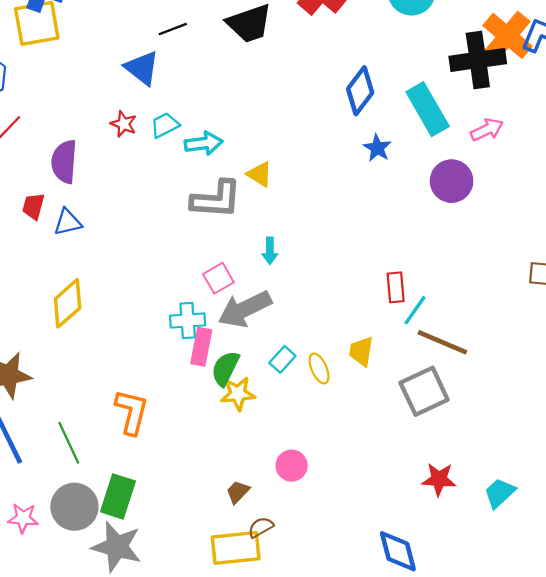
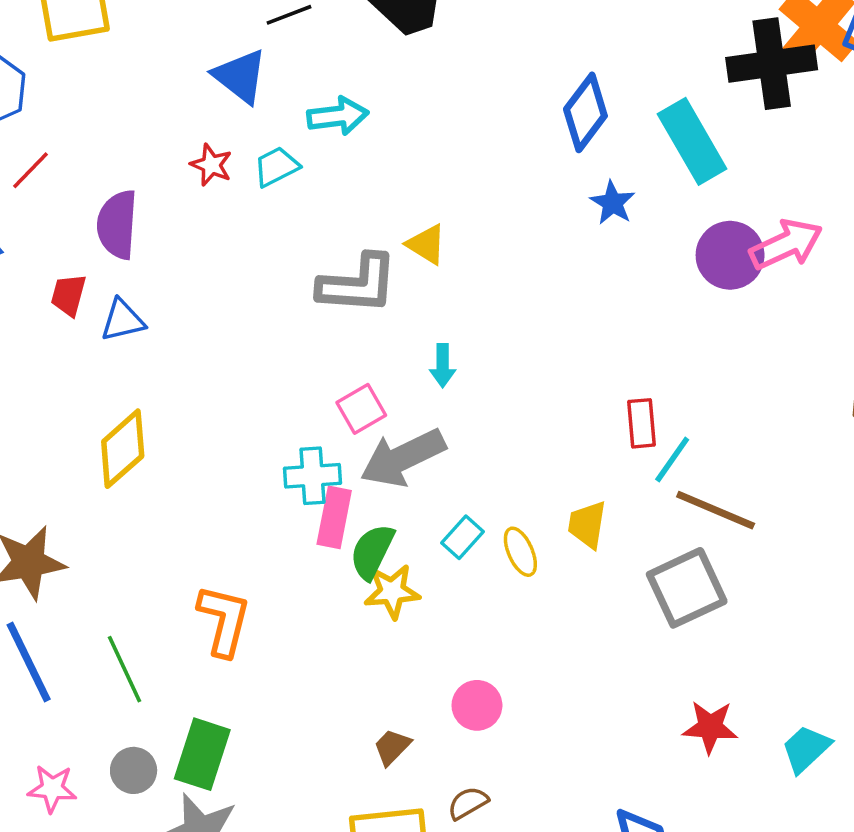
pink arrow: (487, 130) -> (786, 244), moved, size x1.4
cyan arrow: (204, 143) -> (338, 116), moved
gray circle: (74, 507) -> (134, 770), size x0.6
brown semicircle: (261, 527) -> (468, 803), moved

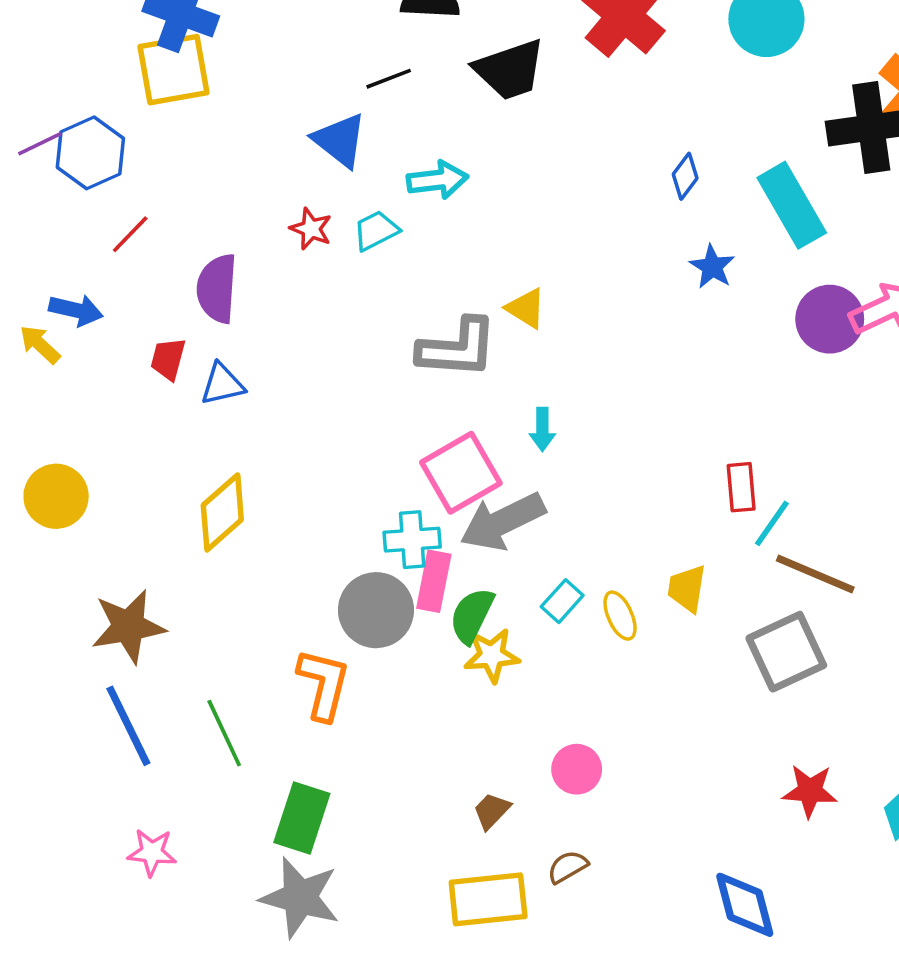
blue diamond: (585, 112) -> (685, 176), size x0.6
pink square: (361, 409) -> (461, 473), size x1.6
gray circle: (134, 770) -> (376, 610), moved, size x1.6

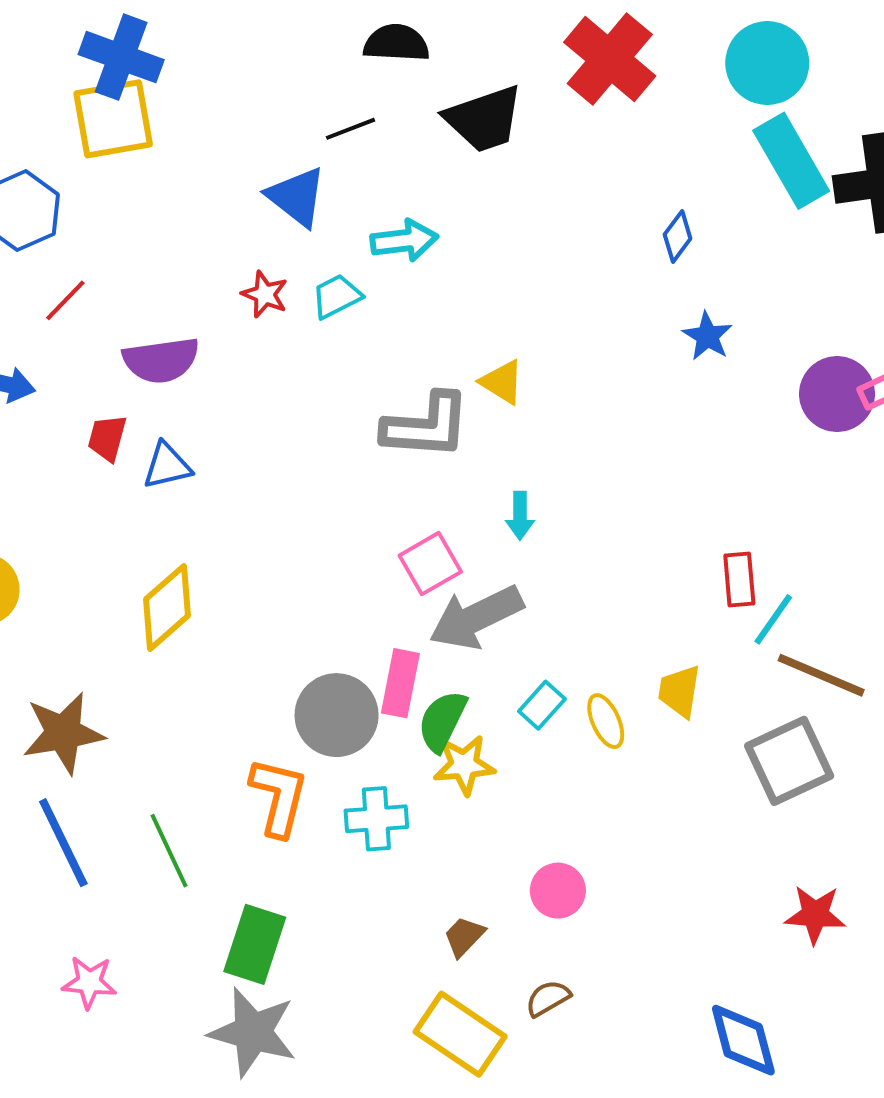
cyan rectangle: (792, 205) -> (791, 161), moved
purple semicircle: (217, 288) -> (161, 360), turned -102
pink square: (461, 473) -> (430, 564), size x0.7
cyan cross: (412, 540) -> (376, 819), moved
yellow rectangle: (488, 899) -> (460, 1034), turned 40

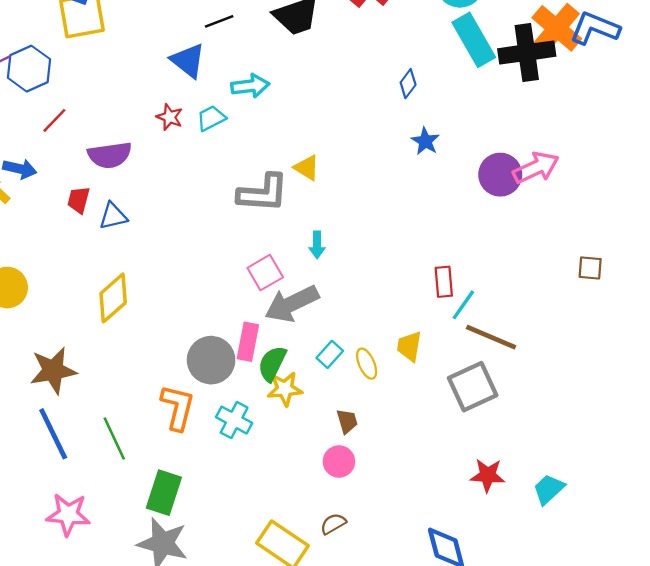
cyan cross: (376, 819) -> (234, 420), turned 32
brown trapezoid: (464, 936) -> (347, 421), moved, turned 120
pink star: (89, 982) -> (68, 515), size x1.4

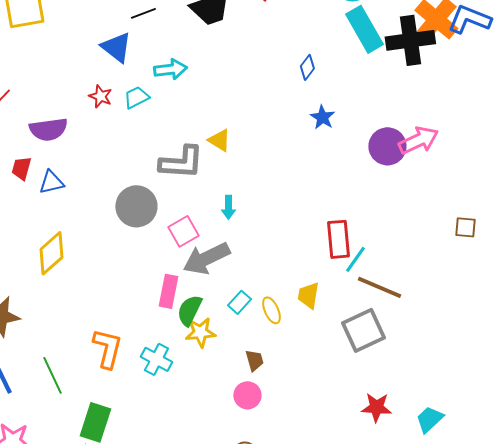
red rectangle: (444, 282) -> (338, 239), size x1.4
gray circle: (211, 360) -> (136, 206), moved

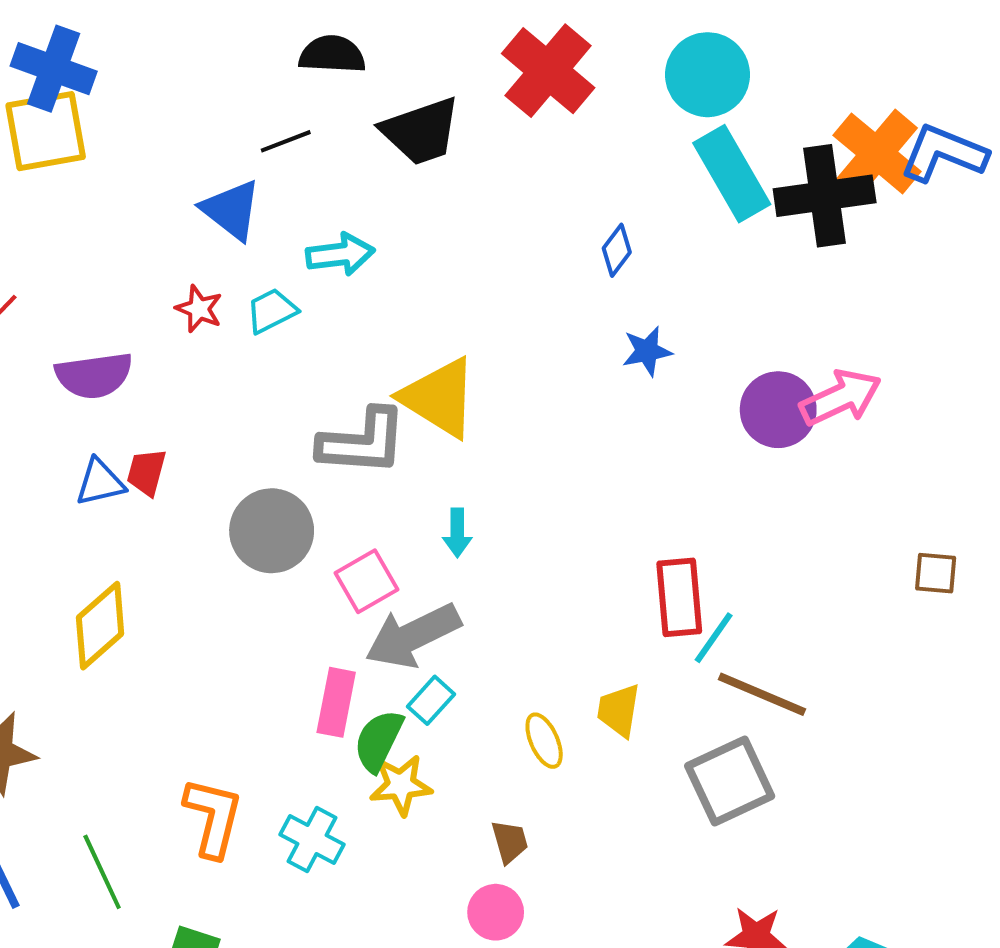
blue star: (322, 117) -> (647, 351), turned 30
yellow triangle: (219, 140) -> (439, 398), size x1.8
red trapezoid: (21, 168) -> (146, 472), moved
cyan rectangle: (239, 302) -> (431, 700), moved

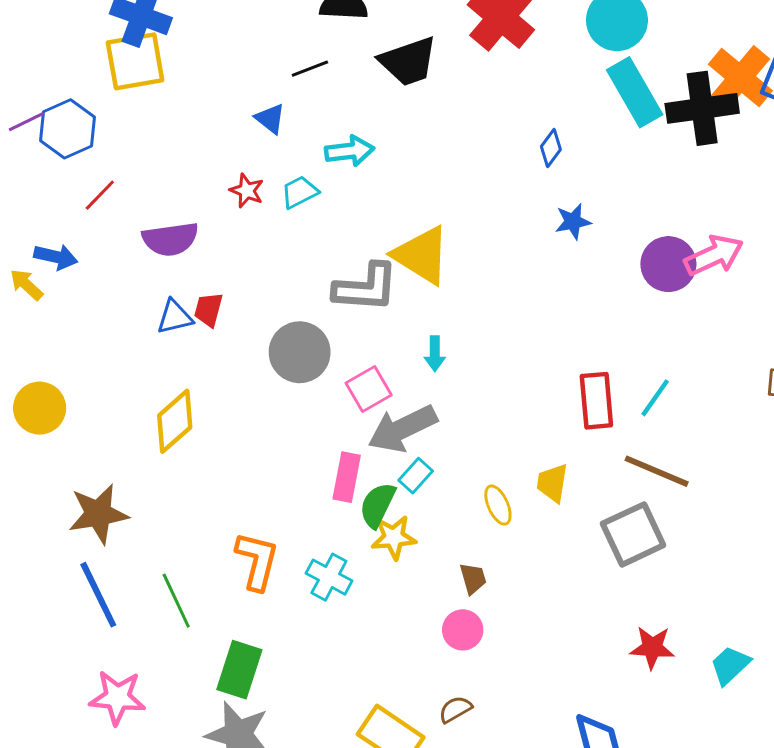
blue triangle: (231, 210) -> (270, 119), size x0.7
cyan line: (714, 638) -> (655, 398), moved

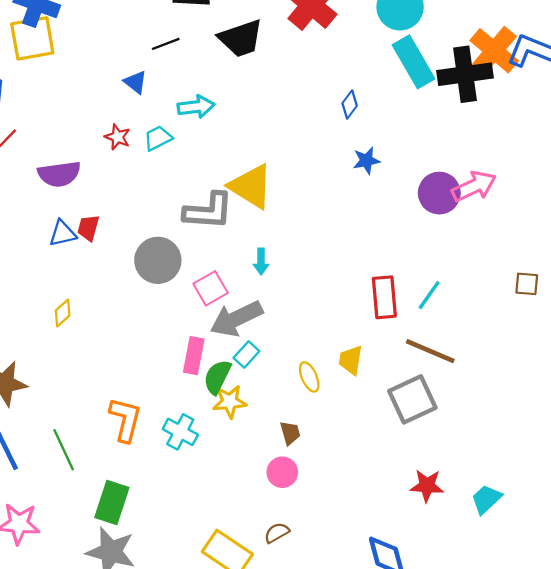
yellow diamond: (175, 421) -> (63, 313), size x0.6

